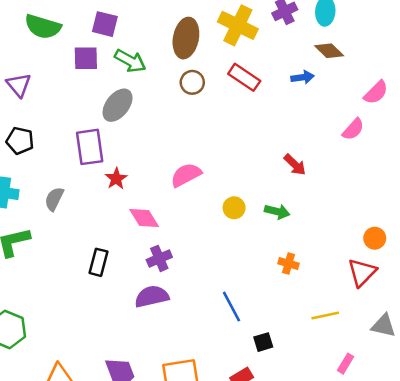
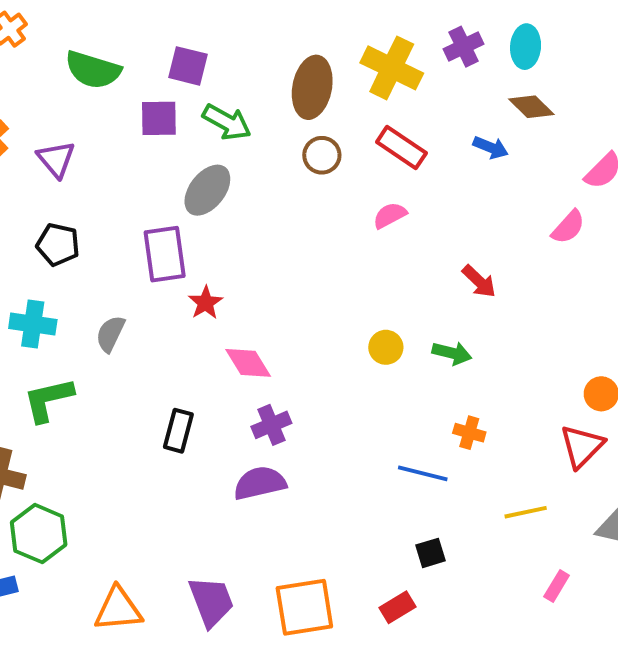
blue arrow: (302, 77) -> (491, 147), turned 30
pink semicircle: (186, 175) -> (390, 215), moved, size x0.7
blue line: (232, 307) -> (423, 473), moved, turned -48

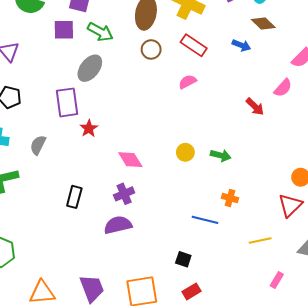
red arrow: (479, 281) -> (255, 107), moved
pink diamond: (248, 363) -> (130, 160), moved
black square: (431, 553) -> (183, 259), moved, turned 35

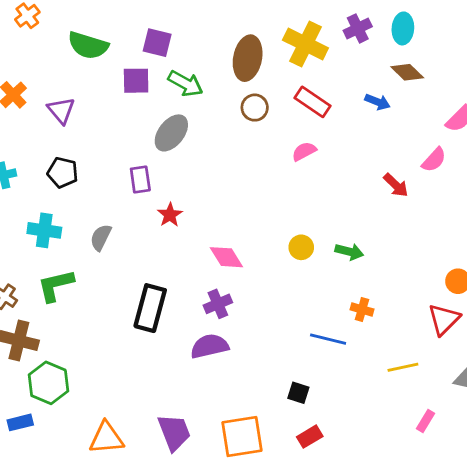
purple rectangle: (67, 102) -> (140, 180), size x0.7
black rectangle: (74, 197) -> (150, 308), size x1.5

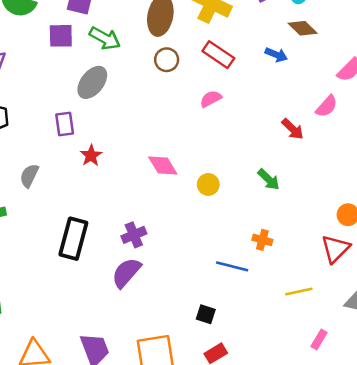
green arrow: (349, 252) -> (269, 179), moved, turned 30
pink diamond: (226, 257) -> (163, 166), moved
purple semicircle: (209, 346) -> (126, 273), turned -36

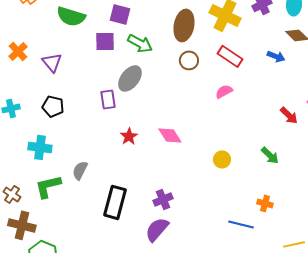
purple rectangle: (65, 124) -> (108, 99), moved
pink diamond: (163, 166) -> (170, 135), moved
gray semicircle: (29, 176) -> (80, 170), moved

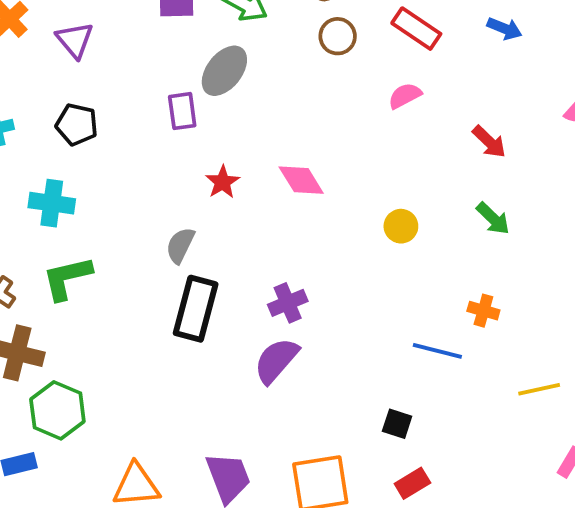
red arrow: (289, 115) -> (489, 142), moved
gray semicircle: (80, 170) -> (180, 245), moved

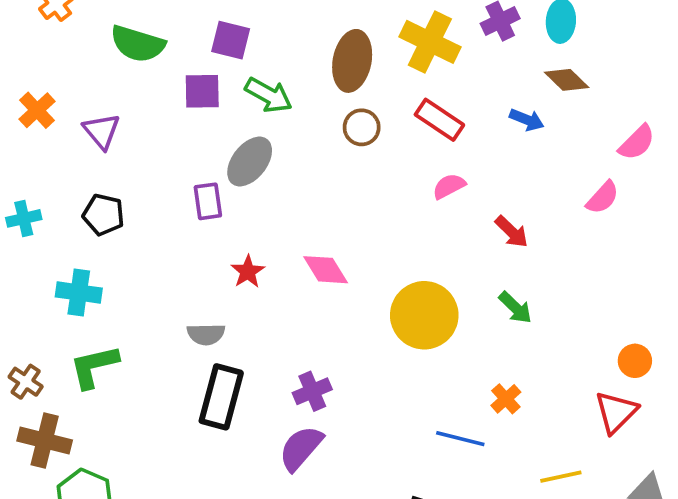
pink semicircle: (405, 96) -> (449, 186), moved
yellow circle: (401, 226) -> (424, 315), size x2.0
gray semicircle: (180, 245) -> (206, 334), turned -117
orange cross: (483, 311) -> (506, 399), turned 32

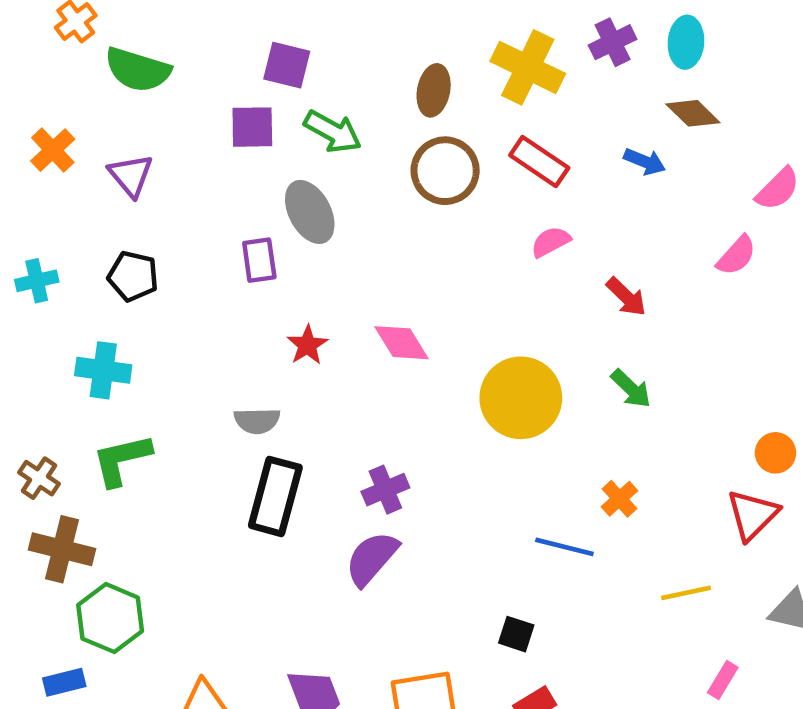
green semicircle: (138, 44) -> (138, 70), moved
brown ellipse: (352, 61) -> (434, 90), size x0.7
brown circle: (362, 127) -> (445, 171), size x1.5
gray ellipse: (250, 162) -> (310, 212), turned -66

